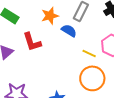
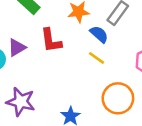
yellow line: (89, 53) -> (96, 58), moved

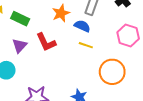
purple triangle: (17, 48) -> (20, 46), moved

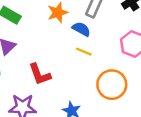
red L-shape: (46, 42) -> (40, 74), moved

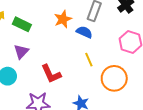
yellow line: (84, 52) -> (89, 60), moved, turned 48

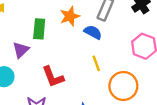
green rectangle: (22, 24) -> (39, 29), moved, turned 66

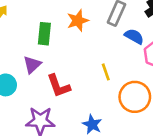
blue semicircle: (93, 32) -> (134, 36), moved
purple triangle: (21, 50) -> (32, 65), moved

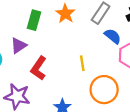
orange star: (78, 21) -> (65, 14), turned -30
red L-shape: (59, 86) -> (39, 68), turned 45

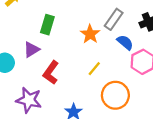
orange star: (65, 14) -> (90, 34), moved
yellow line: (82, 63) -> (94, 69), turned 48

